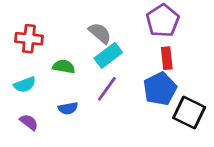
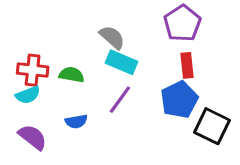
red cross: (29, 39) -> (33, 70), moved
cyan rectangle: (108, 55) -> (121, 62), turned 60
purple semicircle: (29, 122) -> (33, 137), size x1.4

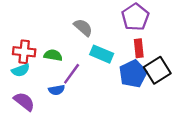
cyan rectangle: (121, 62) -> (102, 54), moved
purple line: (120, 100) -> (72, 74), moved
black square: (212, 126) -> (157, 70), moved, turned 32

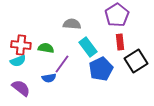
gray semicircle: (83, 27) -> (72, 24), turned -36
cyan rectangle: (102, 54) -> (88, 47), turned 30
blue pentagon: (133, 74) -> (101, 69), moved

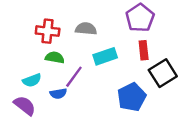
red cross: (21, 45) -> (48, 31), moved
cyan rectangle: (88, 47) -> (105, 56), turned -72
cyan semicircle: (18, 61) -> (32, 80), moved
blue pentagon: (101, 69) -> (132, 97), moved

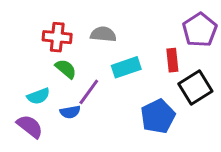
purple pentagon: (140, 18) -> (200, 30), moved
green semicircle: (55, 57) -> (66, 69), turned 30

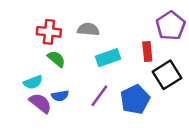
purple line: (89, 92) -> (99, 96), moved
purple semicircle: (30, 126) -> (40, 103), moved

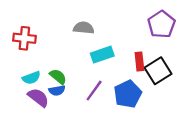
red cross: (49, 32) -> (24, 38), moved
red rectangle: (147, 51) -> (139, 62), moved
green semicircle: (56, 59) -> (58, 77), moved

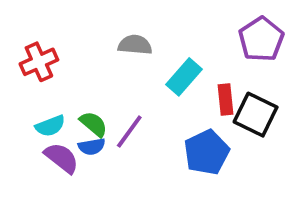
red cross: (24, 38) -> (39, 62), turned -30
cyan rectangle: (102, 55) -> (184, 77), moved, turned -30
black square: (158, 71) -> (256, 115), turned -32
purple line: (94, 91) -> (129, 132), moved

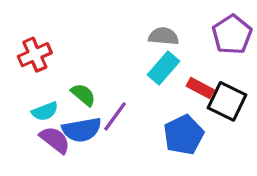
gray semicircle: (135, 45) -> (163, 36), moved
red rectangle: (225, 100) -> (200, 88), turned -56
green semicircle: (94, 124) -> (83, 95), moved
blue semicircle: (92, 147) -> (82, 130), size x1.6

